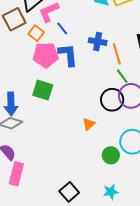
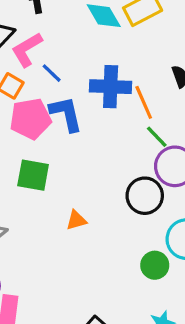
blue cross: (98, 42) -> (111, 87), size x1.4
black circle: (112, 100) -> (145, 196), moved
orange triangle: (89, 124) -> (76, 220), moved, turned 32

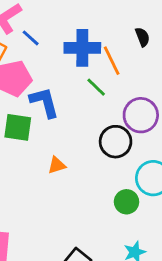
blue L-shape: (66, 114) -> (44, 102), moved
green line: (157, 137) -> (96, 87), moved

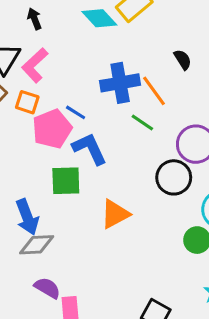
blue line: (31, 38) -> (76, 112), moved
orange triangle: (57, 165) -> (115, 214), size x1.5

